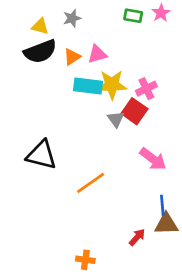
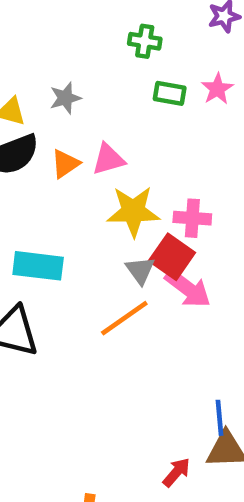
cyan rectangle: (88, 86) -> (38, 266), moved
pink cross: (146, 89) -> (192, 218), turned 30
pink arrow: (153, 159) -> (188, 289), moved
orange line: (91, 183) -> (124, 318), moved

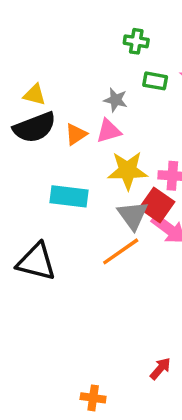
gray star: (65, 98) -> (116, 100), moved, turned 30
cyan rectangle: (38, 266) -> (69, 196), moved
gray triangle: (140, 270) -> (133, 215), size x1.4

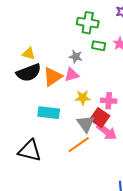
green cross: (136, 41) -> (88, 23), size x1.5
orange triangle: (76, 134) -> (53, 77), size x1.5
yellow star: (128, 171) -> (83, 98), size x0.7

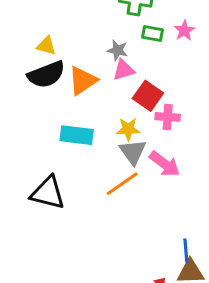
pink triangle: (72, 75) -> (124, 70), moved
yellow star: (83, 98) -> (128, 129), moved
red square: (100, 118) -> (148, 96), moved

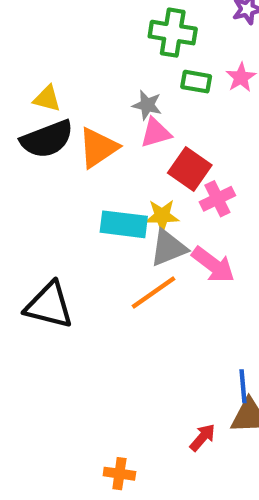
pink cross: (168, 117) -> (217, 199), turned -30
cyan rectangle: (77, 135) -> (124, 224), moved
gray triangle: (133, 152) -> (168, 248), turned 44

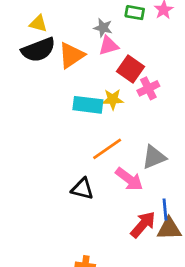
gray triangle: (168, 248) -> (154, 157), moved
pink arrow: (213, 265) -> (129, 179), moved
black triangle: (49, 305) -> (82, 189), moved, size x0.7
red arrow: (203, 437) -> (143, 225), moved, size x1.5

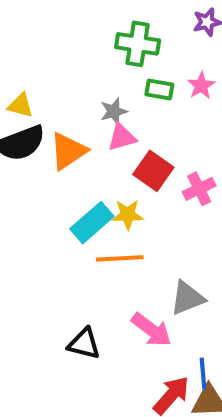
gray star: (103, 28) -> (114, 111), turned -30
pink cross: (148, 88) -> (199, 189), moved
cyan rectangle: (88, 105) -> (92, 223), turned -48
orange line: (107, 149) -> (120, 258), moved, turned 32

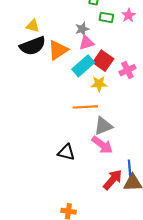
yellow star: (128, 215) -> (99, 84), moved
cyan rectangle: (92, 223) -> (83, 66), moved
gray triangle: (187, 298) -> (103, 126), moved

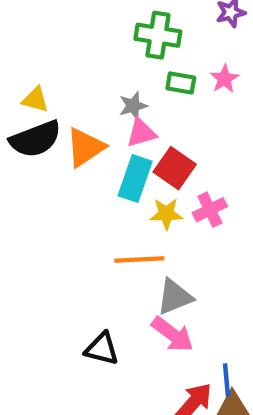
cyan rectangle: (83, 66) -> (135, 179), turned -30
pink cross: (127, 70) -> (210, 210), moved

